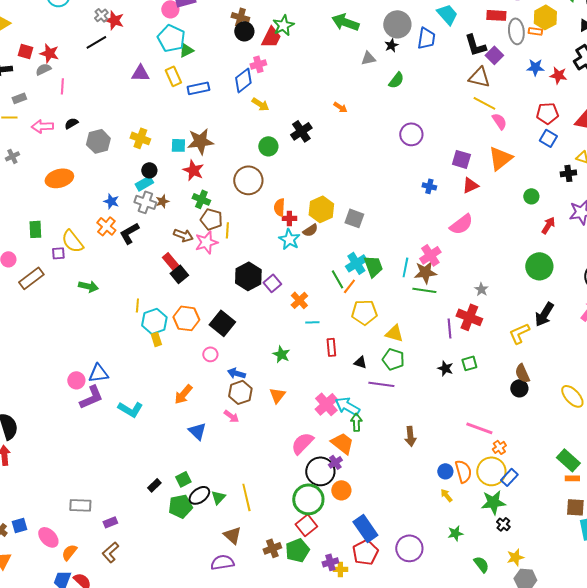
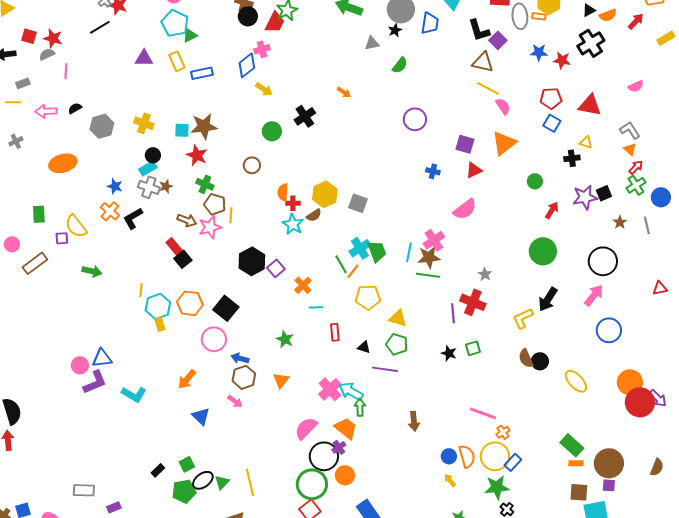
brown circle: (248, 180) -> (252, 165), size x0.6
pink circle: (210, 354) -> (214, 339), size x1.6
black circle: (519, 388) -> (540, 361), moved

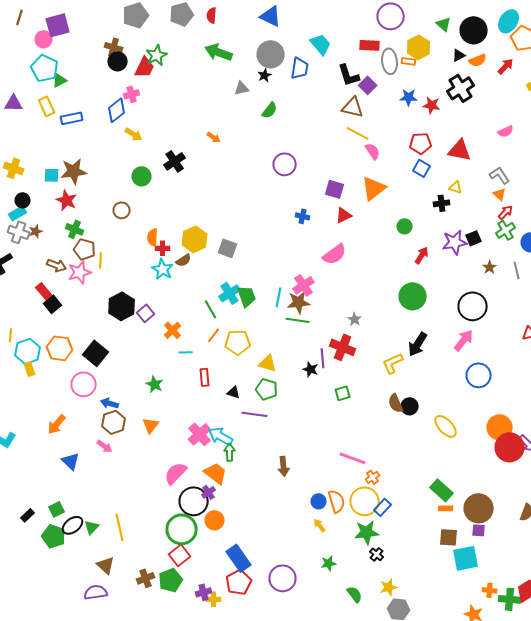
orange line: (353, 271) -> (214, 335), moved
black star: (449, 353) -> (311, 369), moved
green pentagon: (184, 491) -> (54, 536), turned 30

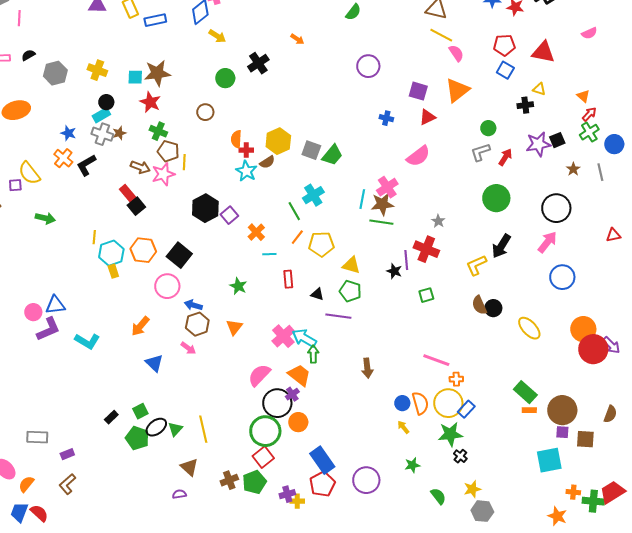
gray L-shape: (500, 175) -> (480, 152), moved, turned -75
green trapezoid: (247, 296) -> (332, 155), moved, turned 60
orange cross: (373, 477) -> (456, 379), turned 32
brown square: (449, 537) -> (585, 439), moved
purple semicircle: (96, 592) -> (179, 494), size x0.6

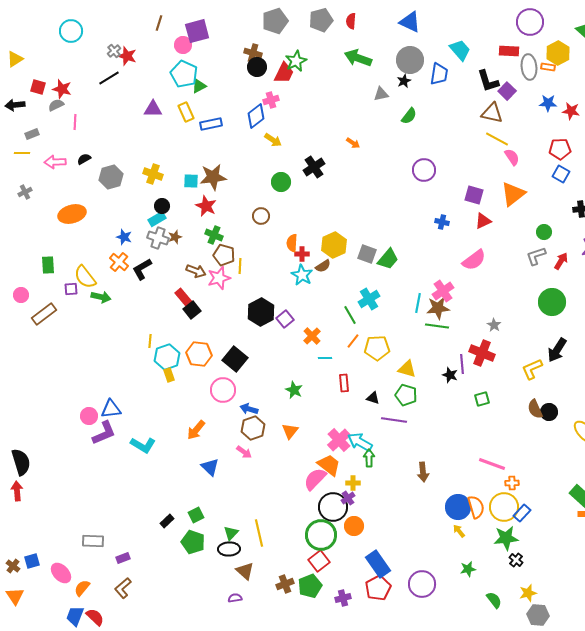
green arrow: (45, 218) -> (101, 297), moved
orange trapezoid: (299, 375) -> (329, 465), moved
blue circle: (402, 403) -> (458, 507), size x1.6
black ellipse: (156, 427) -> (229, 549), moved, turned 35
yellow cross: (297, 501) -> (353, 483), moved

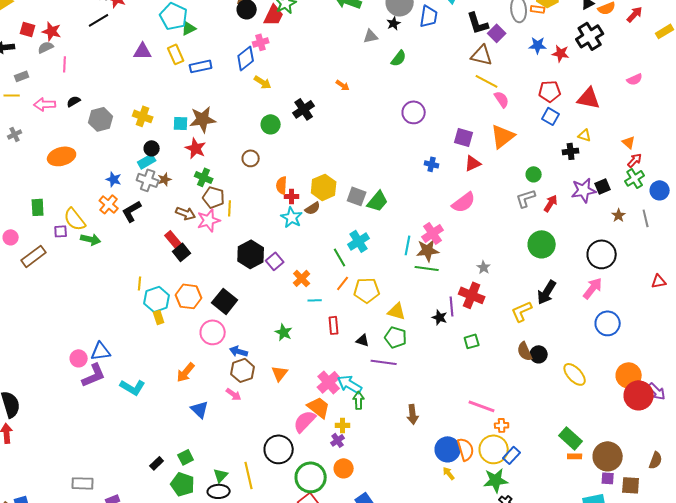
black circle: (333, 507) -> (279, 449), moved

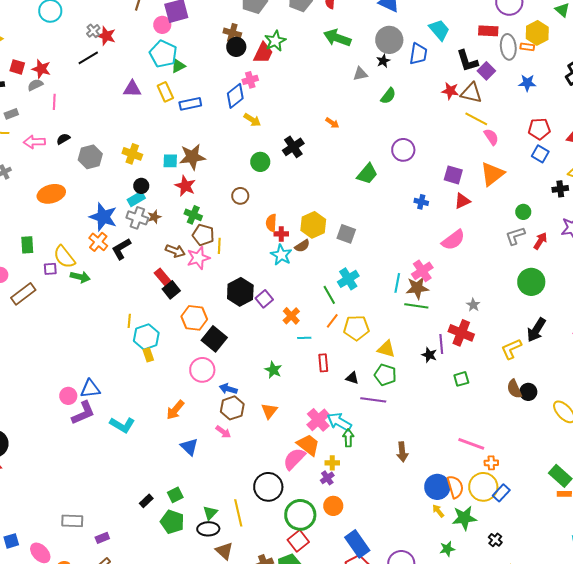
red star: (561, 53) -> (450, 91), moved
blue star: (114, 179) -> (103, 217), size x1.8
green trapezoid: (378, 201) -> (367, 174), moved
orange hexagon: (189, 296) -> (194, 318), moved
green star: (496, 480) -> (464, 518), moved

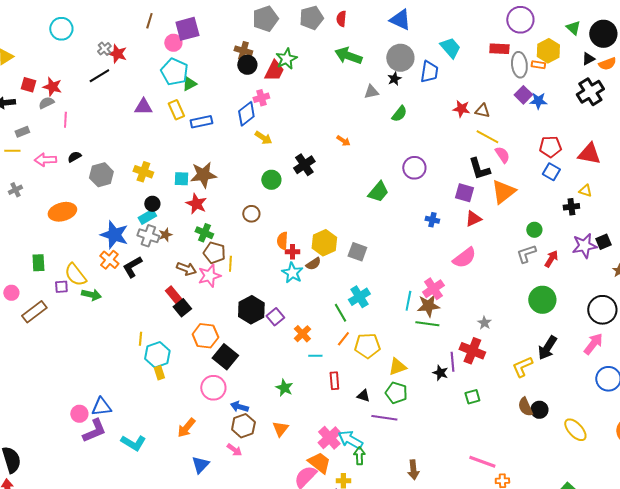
black L-shape: (467, 61) -> (479, 169), moved
purple square: (486, 71) -> (523, 95), moved
brown triangle: (471, 93) -> (482, 111), size x0.7
yellow triangle: (386, 349) -> (397, 367), turned -36
blue triangle: (189, 447) -> (200, 465), turned 30

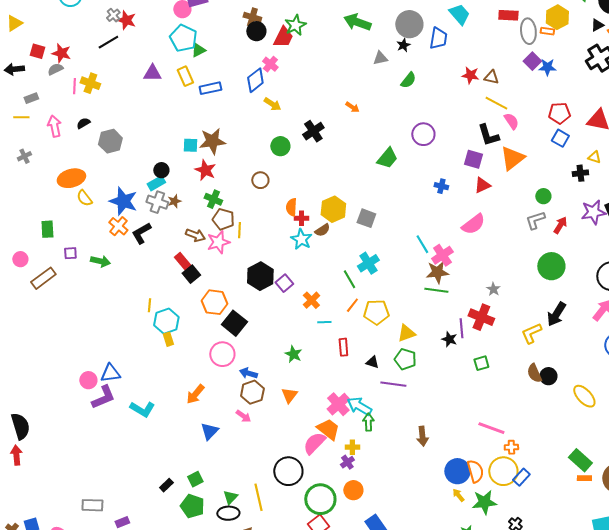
pink cross: (261, 98) -> (270, 64), turned -35
pink arrow: (45, 160) -> (54, 126), turned 80
yellow cross: (143, 172) -> (90, 83), moved
yellow semicircle: (75, 275) -> (84, 198), moved, size x0.7
cyan line: (408, 301) -> (422, 244), moved, turned -42

